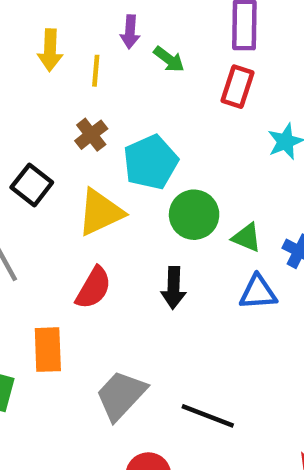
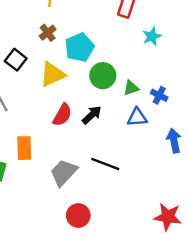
green triangle: (247, 238) -> (131, 88), turned -42
red semicircle: (93, 288) -> (62, 115), moved
black arrow: (173, 288) -> (92, 115), turned -135
black line: (208, 416) -> (105, 164), moved

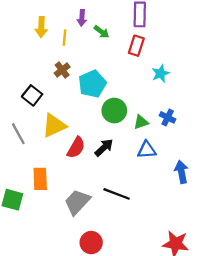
yellow triangle: (52, 74) -> (54, 126), moved
blue cross: (159, 95) -> (168, 117), moved

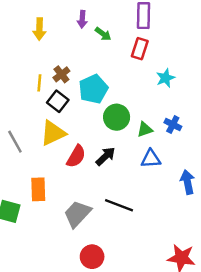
yellow line: (64, 38) -> (39, 83), moved
black square: (32, 95) -> (58, 101), moved

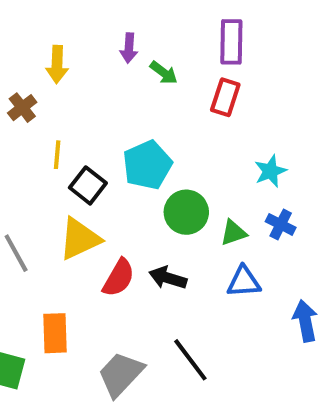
brown cross: (61, 74) -> (22, 108), moved
cyan star: (165, 78) -> (270, 171), moved
black arrow: (106, 156) -> (168, 278), turned -120
black line: (119, 205) -> (190, 360), turned 32

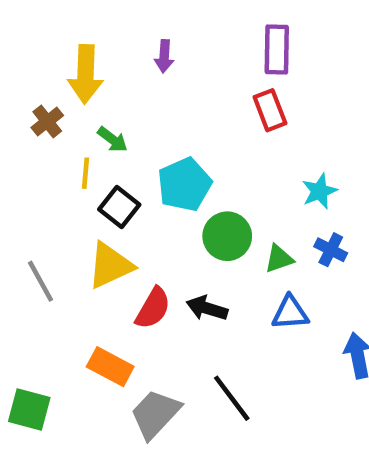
yellow arrow: (57, 64) -> (85, 74), size x1.4
green arrow: (164, 73) -> (112, 139), moved
red rectangle: (225, 97) -> (270, 110), turned -39
orange rectangle: (55, 333) -> (110, 367), moved, turned -60

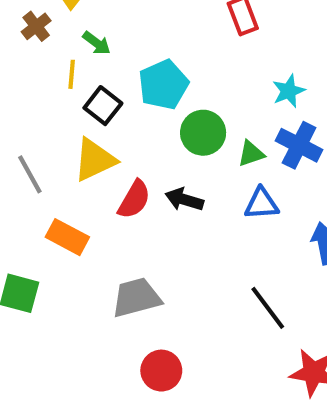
blue cross: (331, 250) -> (299, 145), size x1.5
orange rectangle: (110, 367) -> (67, 237), moved
black line: (232, 398) -> (268, 308), moved
gray trapezoid: (155, 414) -> (136, 298), turned 32

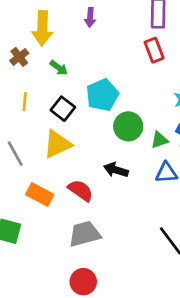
yellow line: (72, 74) -> (25, 102), moved
red semicircle: (134, 199) -> (81, 190), moved, turned -85
red circle: (161, 371) -> (83, 282), moved

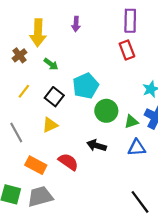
yellow line: (25, 102) -> (24, 91), turned 32
yellow triangle: (57, 144) -> (50, 125), size x0.7
gray trapezoid: (85, 234) -> (40, 197), moved

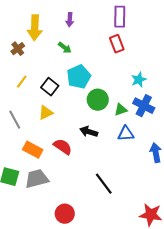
green arrow: (51, 64) -> (65, 48), moved
black line: (140, 202) -> (104, 184), moved

